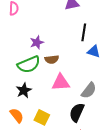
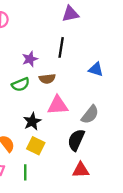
black line: (84, 32) -> (61, 47), moved
green semicircle: (29, 64) -> (21, 84), size x0.7
black star: (24, 90) -> (32, 121), moved

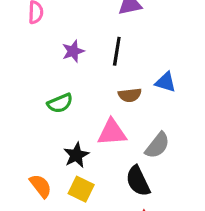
purple star: (30, 59) -> (73, 51), moved
brown semicircle: (47, 79) -> (130, 95), moved
black semicircle: (76, 140) -> (138, 181), turned -50

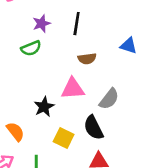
blue triangle: (166, 82) -> (129, 46), moved
green semicircle: (60, 103) -> (31, 48), moved
yellow square: (81, 189) -> (64, 138), moved

